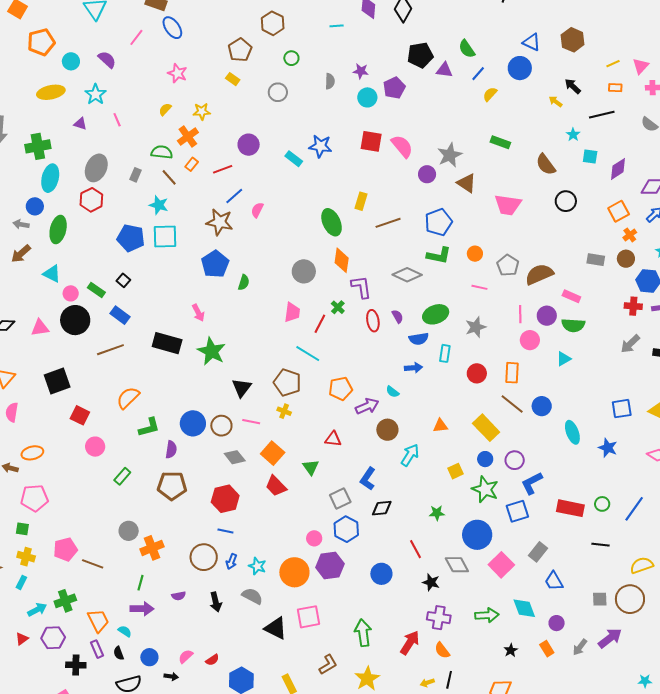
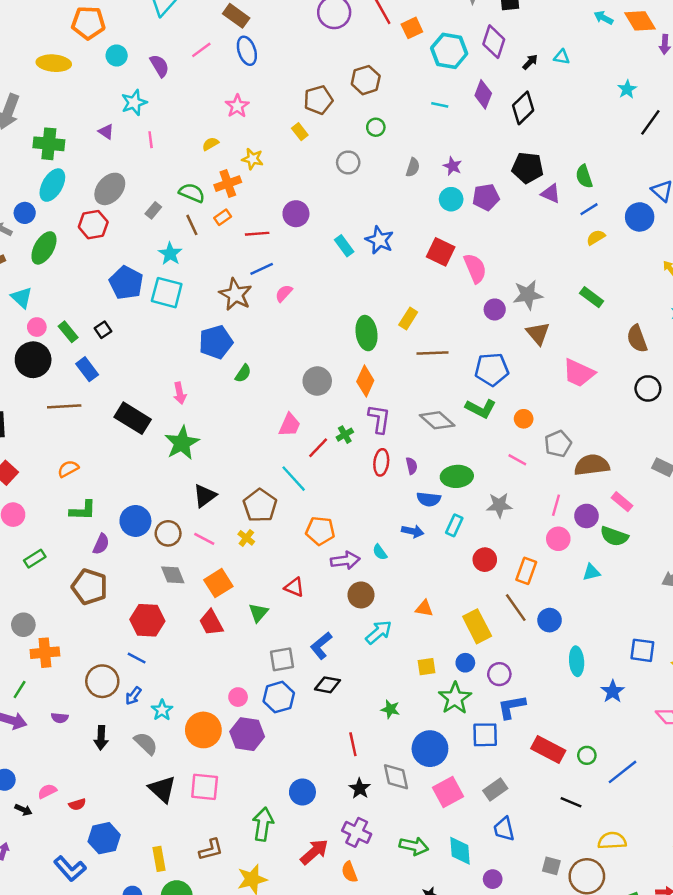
yellow ellipse: (51, 92) -> (54, 63), moved
orange semicircle: (128, 398) -> (68, 469), size x0.7
blue circle: (381, 574) -> (302, 792), moved

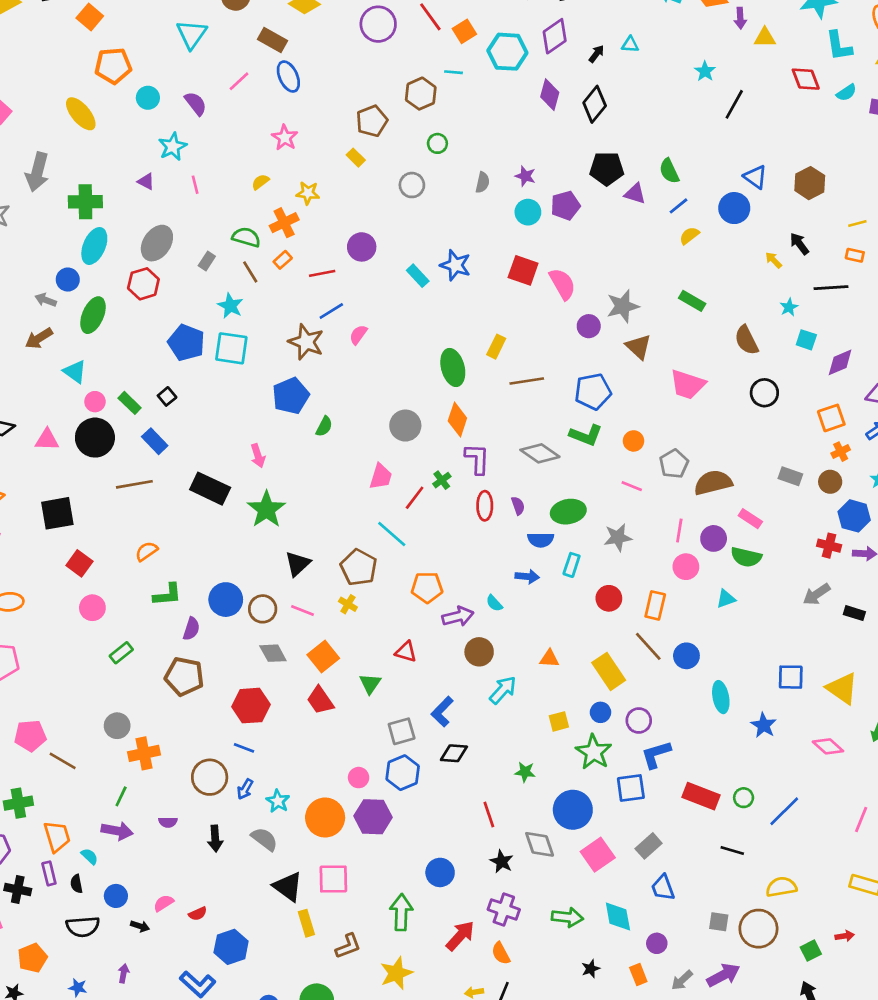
purple diamond: (494, 42) -> (555, 36), turned 44
yellow ellipse: (54, 63) -> (81, 114), turned 52
cyan line: (440, 105) -> (453, 72), moved
yellow rectangle: (159, 859) -> (306, 923), moved

